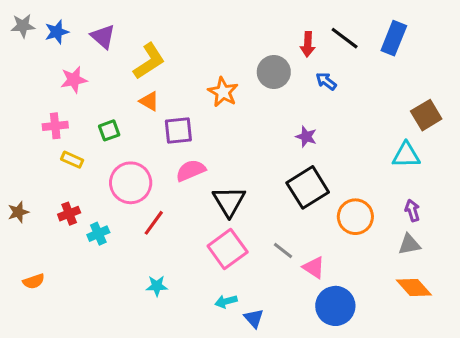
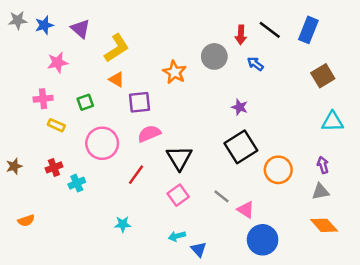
brown square: (426, 115) -> (323, 76), moved
cyan triangle: (406, 155) -> (333, 122), moved
red line: (154, 223) -> (136, 175), moved
pink square: (228, 249) -> (178, 195), size x0.7

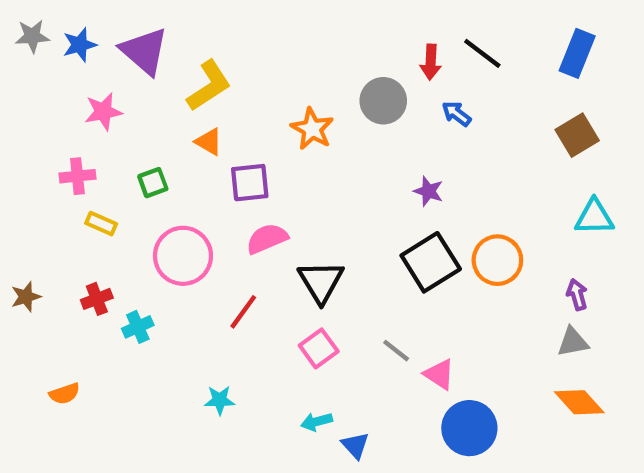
purple triangle: (80, 29) -> (144, 51), size x1.4
blue rectangle: (308, 30) -> (577, 53), moved
orange circle: (278, 170) -> (497, 260), moved
orange semicircle: (26, 221) -> (65, 394), moved

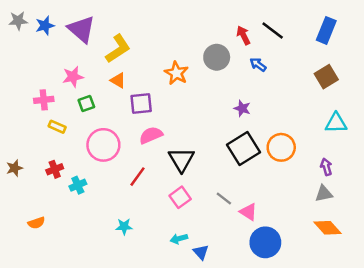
red arrow: (431, 62) -> (243, 35), turned 150
pink star: (103, 112) -> (73, 77), moved

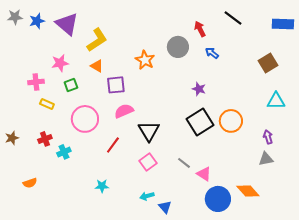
black line: (273, 30) -> (233, 18), moved
blue rectangle: (326, 30) -> (283, 24), moved, turned 70
orange diamond: (327, 228) -> (248, 191), moved

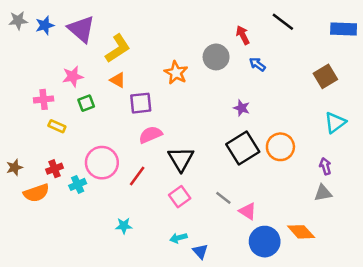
cyan triangle: (276, 101) -> (335, 123), turned -36
pink circle: (85, 119) -> (102, 163), moved
orange semicircle: (30, 183) -> (36, 193), moved, size x1.5

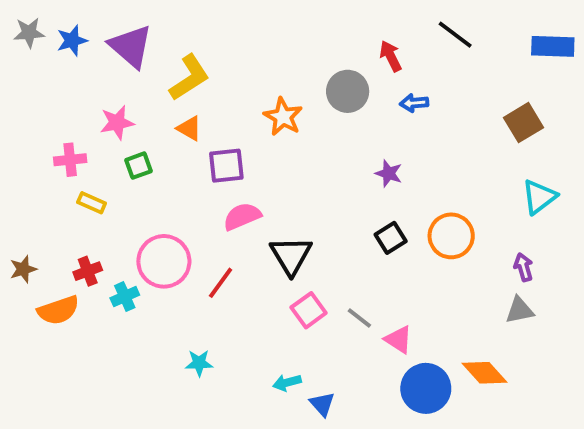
blue arrow: (257, 64) -> (414, 103), turned -42
black square: (243, 148) -> (391, 238), size x0.6
pink square: (180, 197) -> (309, 310), moved

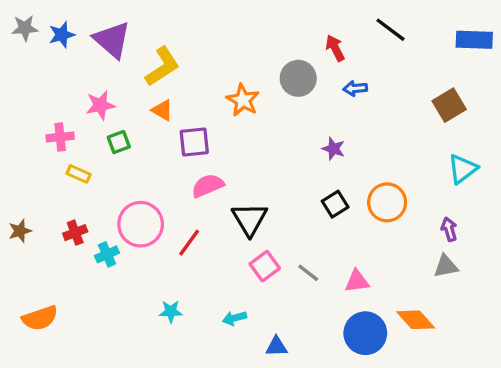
orange semicircle: (58, 310) -> (40, 318), moved
pink triangle: (398, 340) -> (357, 281), moved, turned -40
cyan arrow: (287, 383) -> (234, 318), moved
blue triangle: (322, 404) -> (276, 347), turned -50

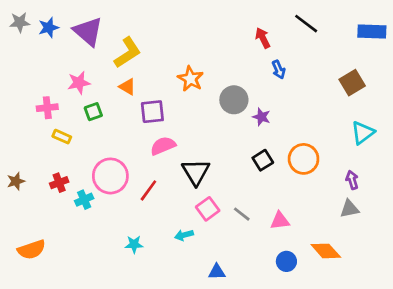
gray circle: (298, 78) -> (234, 100), moved
blue arrow: (355, 88) -> (279, 70), turned -108
cyan arrow: (234, 318) -> (184, 235), moved
blue circle: (365, 333) -> (286, 261), size x0.6

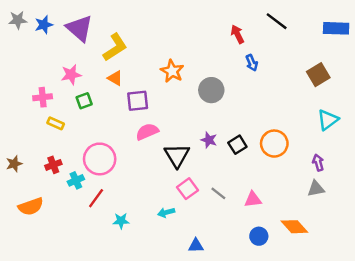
purple star: (261, 117) -> (209, 140), moved
red line: (148, 190) -> (96, 198), moved
orange semicircle: (32, 250) -> (31, 206), moved

